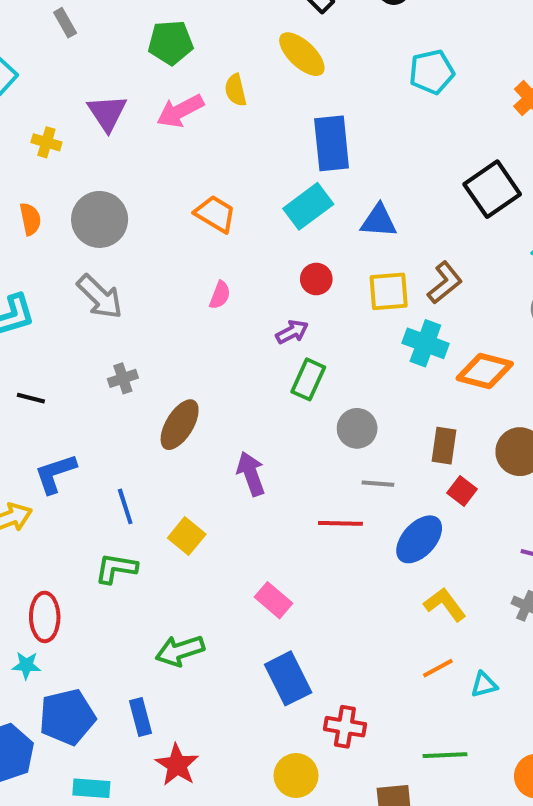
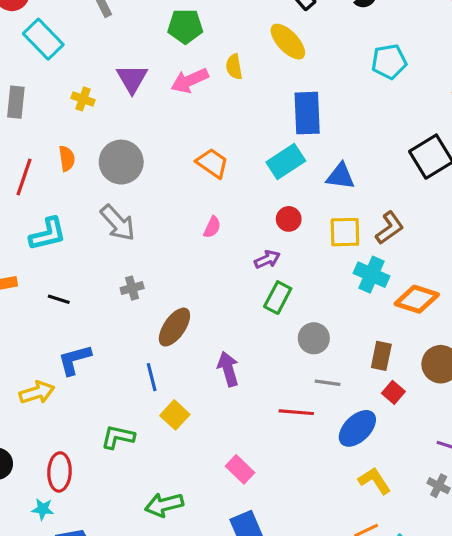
blue line: (125, 506) -> (152, 377), moved

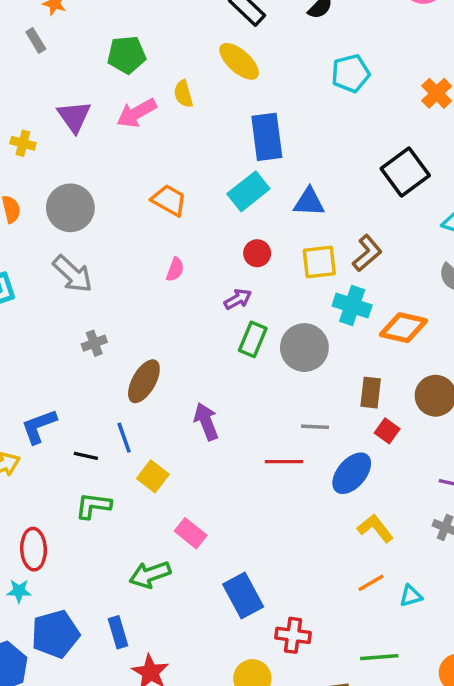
black line: (59, 299) -> (86, 456), moved
gray circle: (314, 338) -> (304, 348), moved, size x1.4
pink rectangle: (240, 469) -> (191, 533), moved

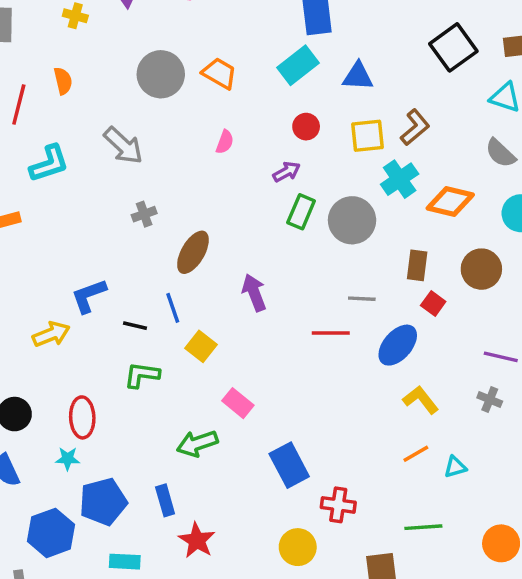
gray circle: (70, 208) -> (161, 74), moved
cyan cross: (352, 305) -> (400, 179), turned 36

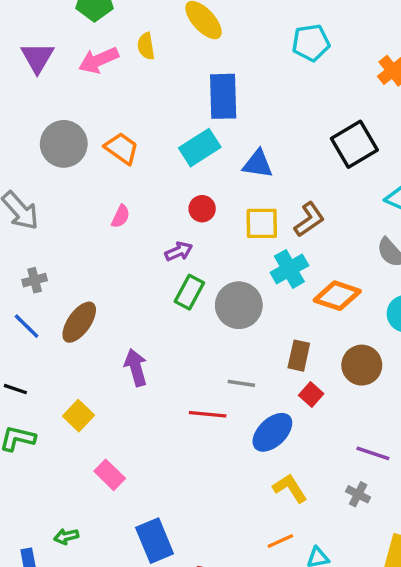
blue line: (173, 308) -> (27, 326), moved, turned -32
green arrow: (197, 444) -> (66, 536), moved, size x0.6

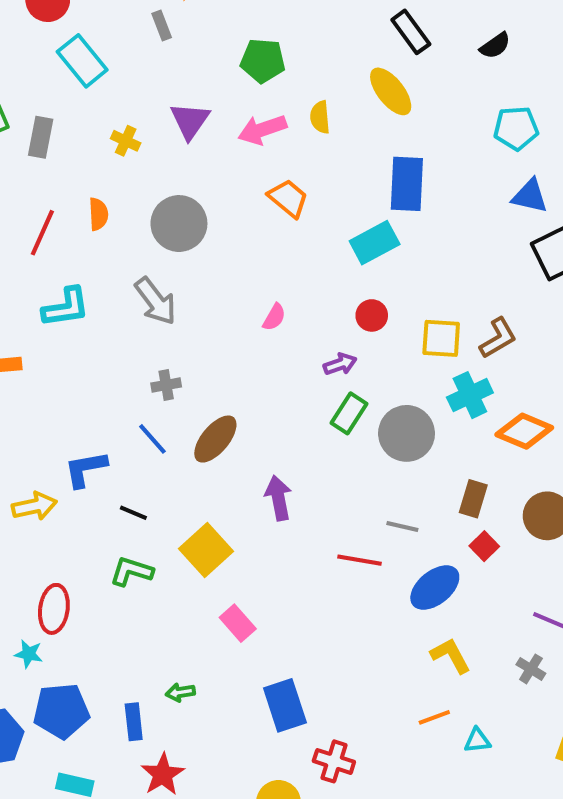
gray circle: (64, 144) -> (179, 224), moved
orange trapezoid: (122, 148) -> (288, 198), moved
blue triangle: (258, 164) -> (530, 196), moved
yellow square: (79, 416) -> (206, 550), size x1.4

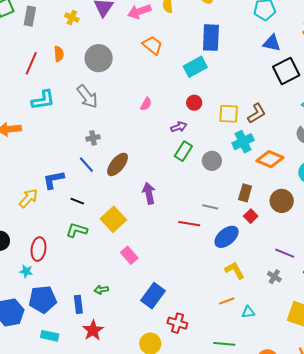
gray circle: (407, 433) -> (212, 161), size x0.7
yellow arrow: (34, 506) -> (28, 198), turned -35
blue rectangle: (285, 705) -> (153, 296), turned 55

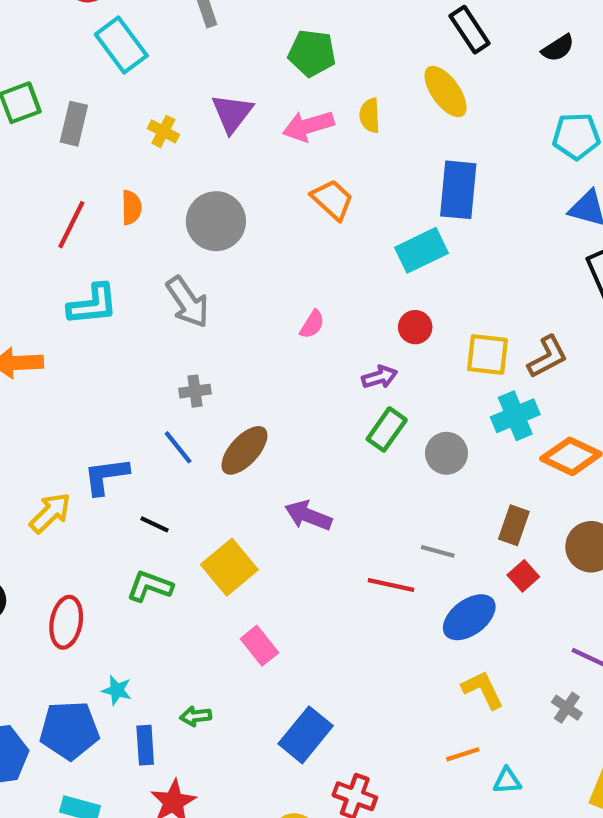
purple arrow: (149, 193) -> (308, 516), turned -60
cyan star: (26, 271) -> (117, 690), moved

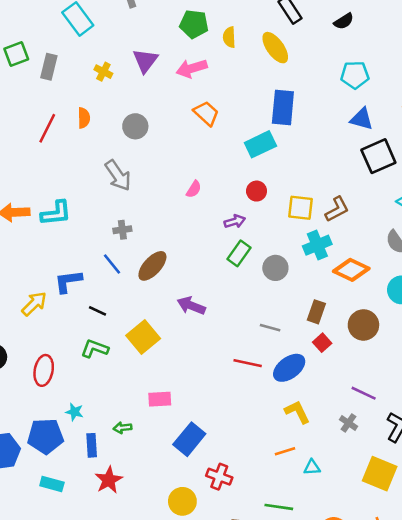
yellow semicircle: (370, 115) -> (229, 37), moved
gray circle: (216, 221) -> (135, 126), size x0.7
cyan L-shape: (93, 304) -> (56, 213), moved
red line: (391, 585) -> (248, 363), moved
pink rectangle: (259, 646) -> (160, 399), moved, turned -55

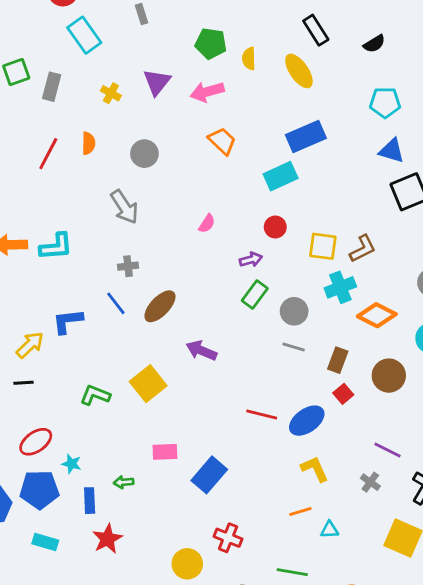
blue rectangle: (283, 107) -> (306, 136), turned 60
black line: (98, 311) -> (24, 383), moved, turned -30
gray line: (270, 328) -> (294, 347), moved
red ellipse: (44, 370) -> (36, 442), moved, turned 44
blue rectangle: (189, 439) -> (209, 475), moved

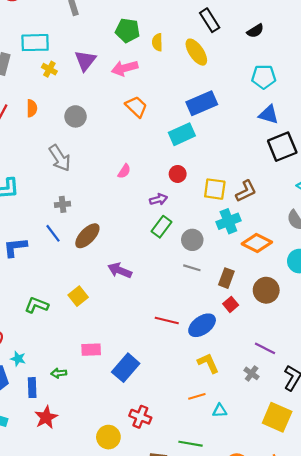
cyan rectangle: (84, 35) -> (35, 43), moved, turned -56
yellow square: (148, 384) -> (78, 296), size x0.7

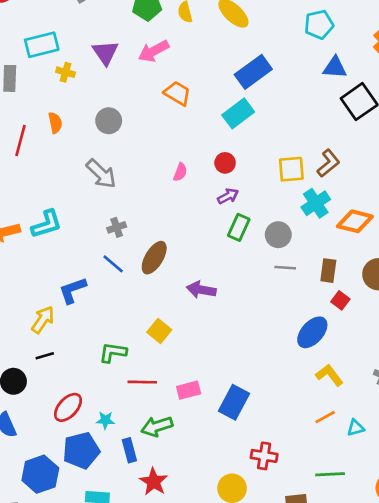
red circle: (178, 174) -> (225, 163), moved
red line: (167, 321) -> (142, 382), moved
green arrow: (59, 373) -> (157, 426), size x1.6

